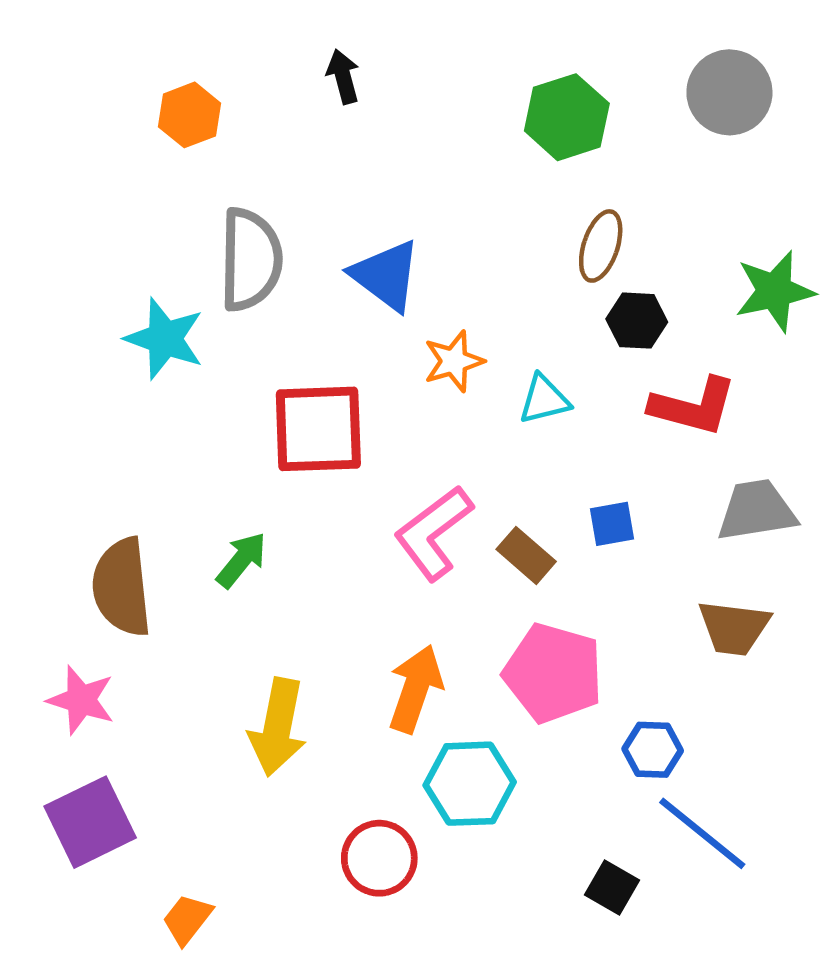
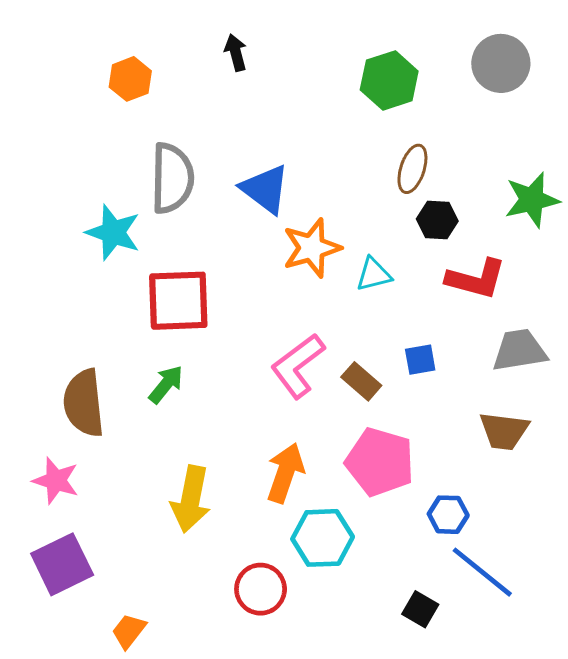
orange star: (454, 361) -> (312, 248), size x1.4
red square: (318, 429) -> (178, 301), moved

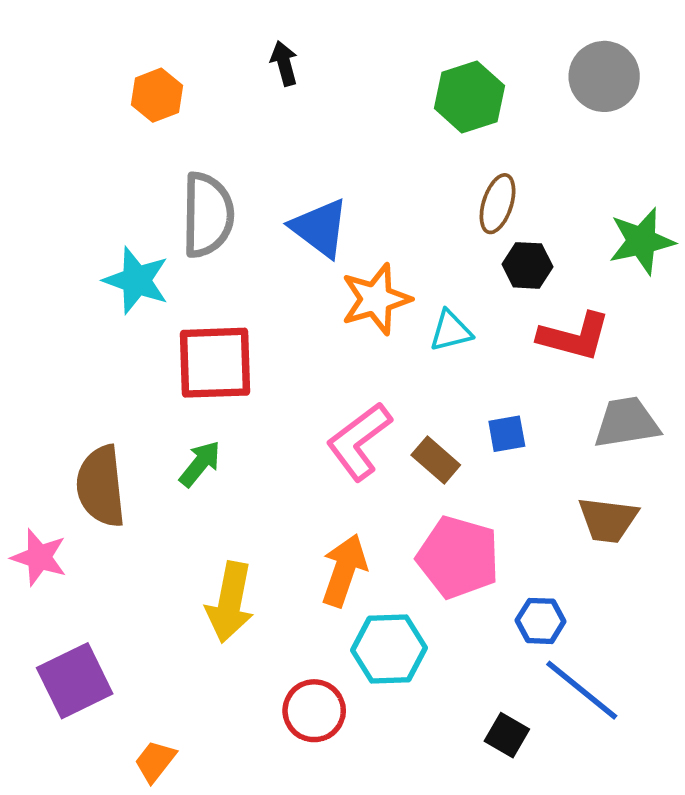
pink star: (56, 481) -> (39, 557), moved

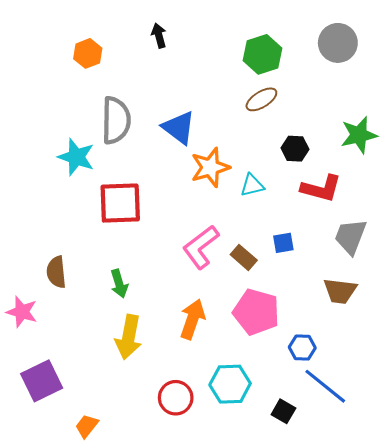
brown ellipse: (498, 204) -> (261, 99), moved, turned 40
gray trapezoid: (627, 423) -> (350, 237), turned -60
green arrow: (200, 464) -> (119, 284), moved, turned 124
brown semicircle: (101, 486) -> (56, 272), size x0.7
cyan hexagon: (389, 649) -> (230, 384), moved

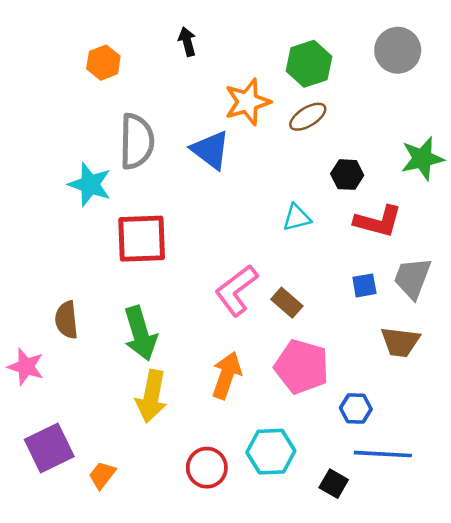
orange star: (210, 167) -> (247, 102), moved
blue square: (283, 243) -> (364, 285), moved
green arrow: (119, 284) -> (140, 333), size x1.6
blue line: (325, 386) -> (383, 454), turned -36
orange trapezoid: (87, 426) -> (102, 475), moved

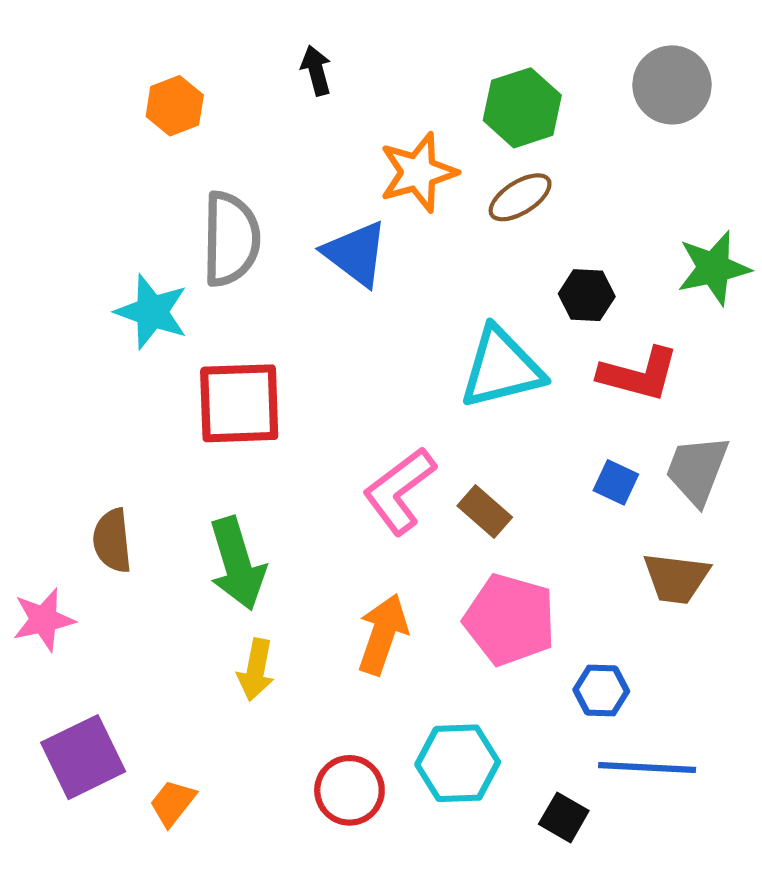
cyan triangle: (297, 218) -> (501, 368), size x1.8
blue square: (364, 285) -> (616, 482), turned 35
pink star: (26, 367) -> (44, 620), turned -30
yellow arrow: (151, 396) -> (256, 670), size x0.7

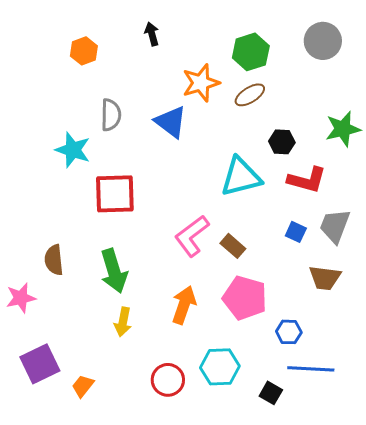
gray semicircle: (231, 239) -> (111, 115), size x0.7

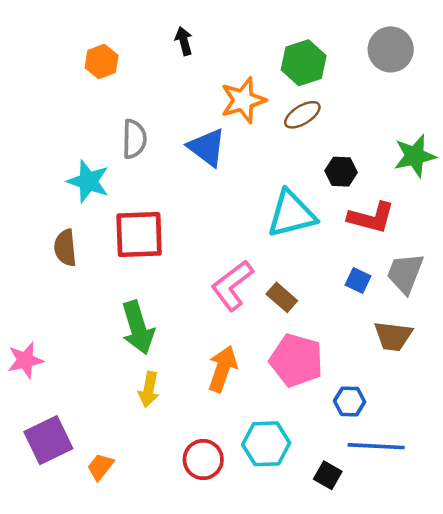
brown semicircle: (54, 260) -> (65, 248), moved

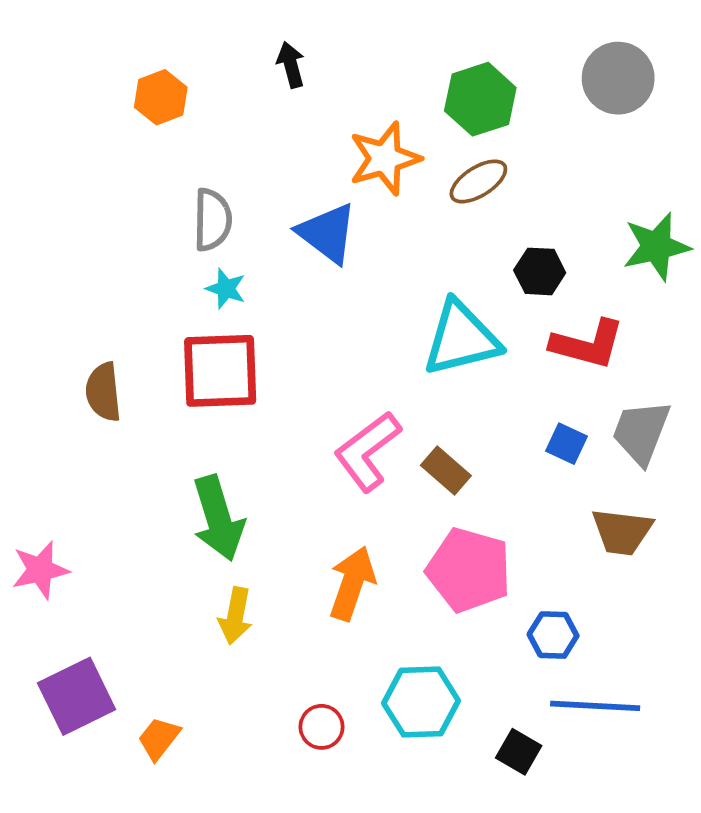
cyan star: (88, 181) -> (226, 289), moved, size x0.6
red circle: (203, 459) -> (322, 727), size x0.7

